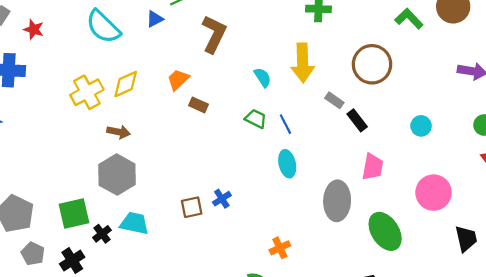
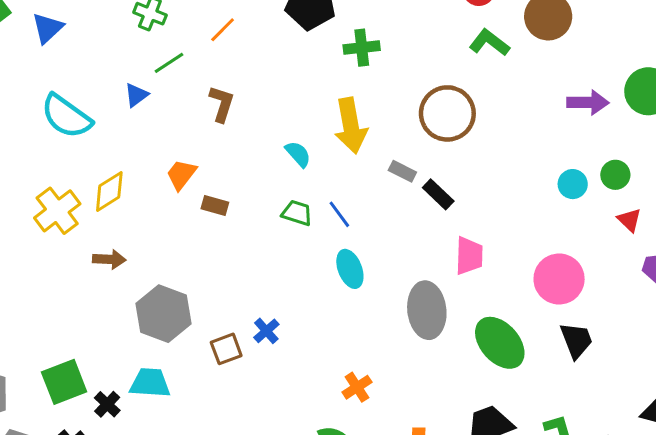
brown L-shape: (214, 34) -> (222, 104), size x0.7
cyan circle: (421, 126) -> (573, 184), moved
gray hexagon: (117, 175) -> (163, 314), moved
black trapezoid: (466, 239) -> (576, 340), moved

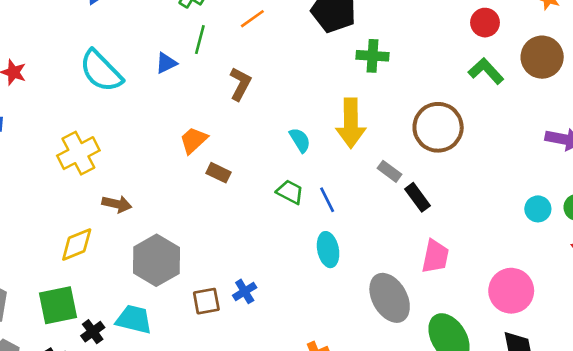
green line: (169, 63) -> (200, 40), turned -52
yellow diamond: (109, 191) -> (77, 245), moved
gray ellipse: (427, 310) -> (390, 298), turned -33

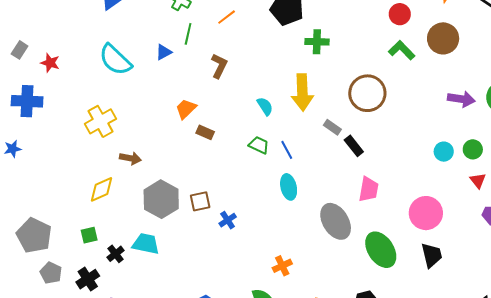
brown square: (206, 301) -> (200, 201), moved
green square: (58, 305) -> (89, 235), size x0.6

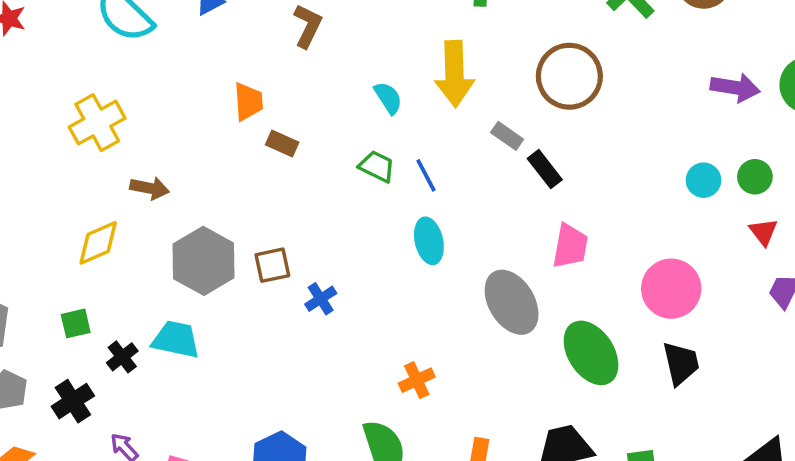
orange trapezoid: (186, 109) -> (248, 102), turned 130

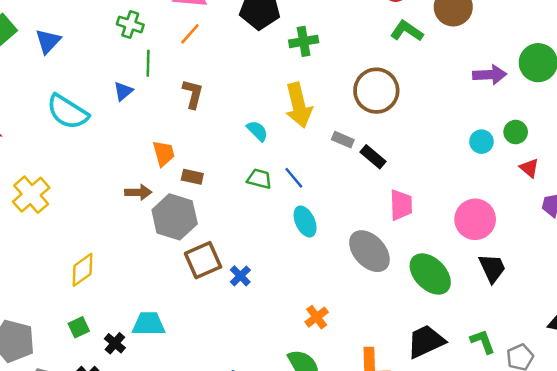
yellow cross: (97, 123) -> (31, 195), moved
brown arrow: (150, 188) -> (138, 192), moved
gray hexagon: (204, 261) -> (175, 217), moved
brown square: (272, 265) -> (203, 260), size x1.4

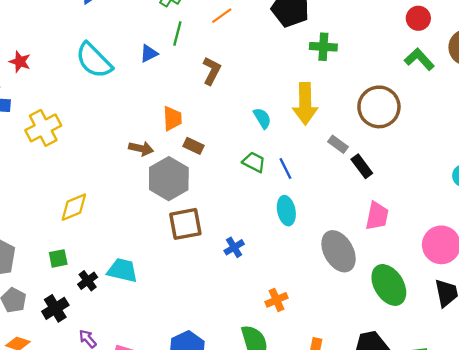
blue cross: (240, 276) -> (234, 247), moved

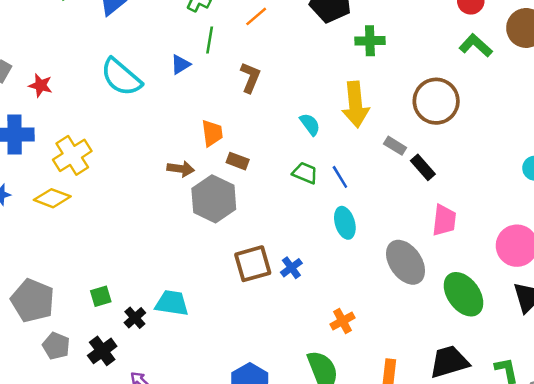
yellow diamond: (74, 207) -> (52, 198), moved, turned 48
brown square: (185, 224) -> (253, 264), moved

